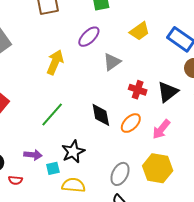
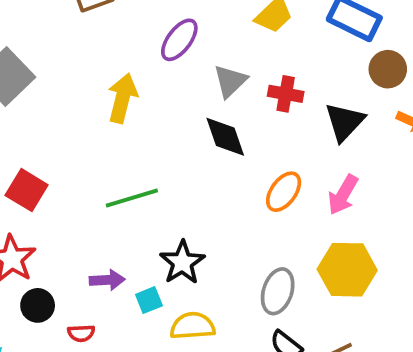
red cross: (138, 90) -> (286, 94), moved
green line: (52, 115) -> (132, 198), turned 40
black diamond: (101, 115) -> (225, 137), moved

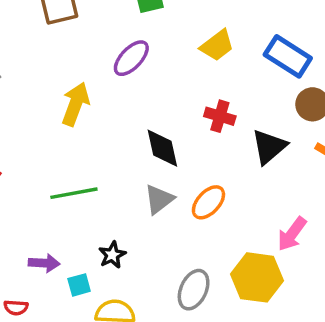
gray triangle: (230, 81) -> (159, 199), moved
pink arrow: (343, 195) -> (292, 234), moved
black star: (182, 262) -> (112, 255), size x0.7

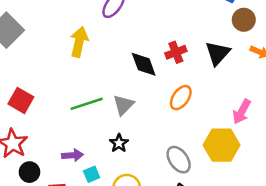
red cross: (220, 116) -> (176, 52), moved, turned -30
gray triangle: (159, 199) -> (124, 105), moved
cyan square: (79, 285) -> (92, 174), moved
gray ellipse: (194, 290) -> (179, 160), turned -52

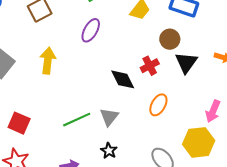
brown circle: (244, 20) -> (170, 39), moved
yellow arrow: (79, 42) -> (48, 61), moved

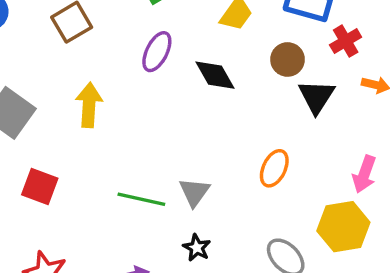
red cross: (150, 66) -> (346, 41), moved
black diamond: (123, 79) -> (215, 75), moved
green line: (77, 120) -> (141, 199), turned 40
red square: (19, 123) -> (40, 187), moved

